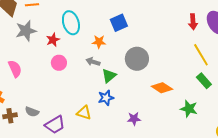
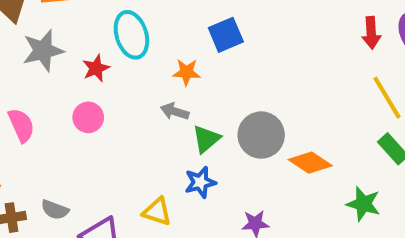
gray circle: (137, 59) -> (261, 135), moved
pink circle: (59, 63) -> (88, 117), moved

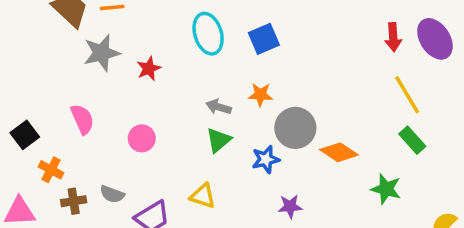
cyan ellipse: (131, 35) -> (208, 34), moved
orange star: (186, 72) -> (260, 95), moved
pink circle: (88, 117) -> (142, 138), moved
green triangle: (206, 139) -> (219, 140), moved
blue star: (200, 182) -> (266, 159), moved

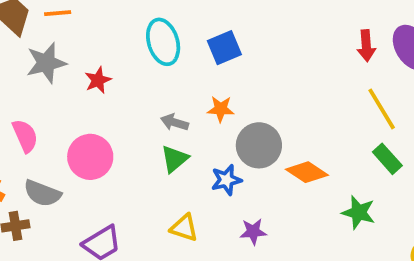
pink circle: (142, 138) -> (90, 157), size x1.5
gray semicircle: (112, 194) -> (42, 193), moved, size x1.4
yellow triangle: (203, 196) -> (184, 228), moved

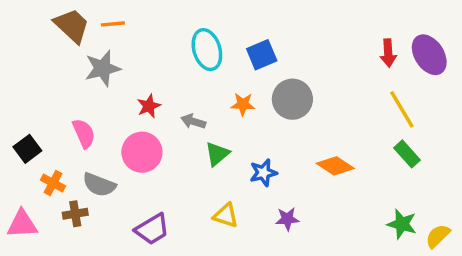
red star: (98, 80) -> (149, 106), moved
orange star: (221, 109) -> (243, 104), moved
gray arrow: (175, 122) -> (193, 121), moved
gray circle: (259, 145) -> (292, 99), moved
green star: (359, 212) -> (402, 224), moved

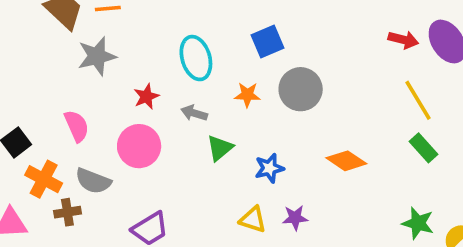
cyan ellipse: (207, 50) -> (196, 58), moved
red arrow: (388, 53) -> (403, 40), turned -72
orange cross: (53, 183) -> (44, 179), size x1.4
yellow triangle: (226, 215) -> (253, 220), moved

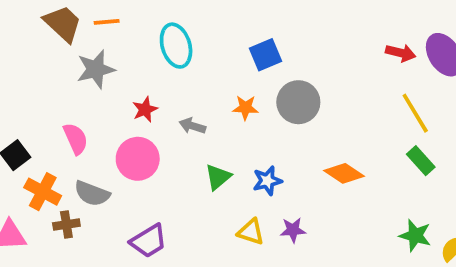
cyan ellipse: (196, 58) -> (176, 46), moved
green triangle: (220, 148) -> (218, 177), moved

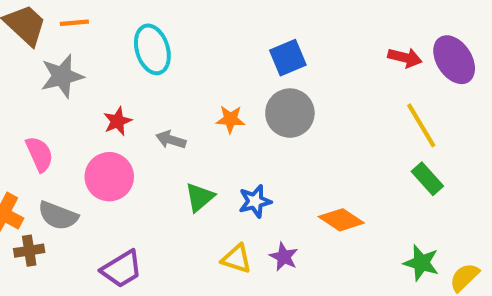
blue square: (265, 55) -> (288, 58), moved
orange diamond: (344, 173) -> (341, 220), moved
purple star: (293, 230) -> (284, 257), turned 30

